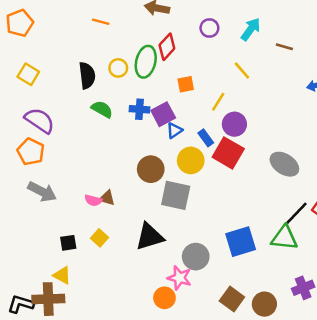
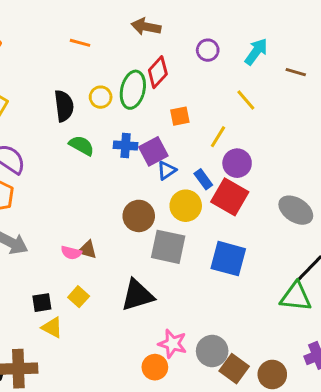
blue square: (241, 242) -> (228, 259), moved, turned 32
gray circle: (196, 257) -> (212, 351), moved
yellow triangle: (62, 275) -> (52, 328), moved

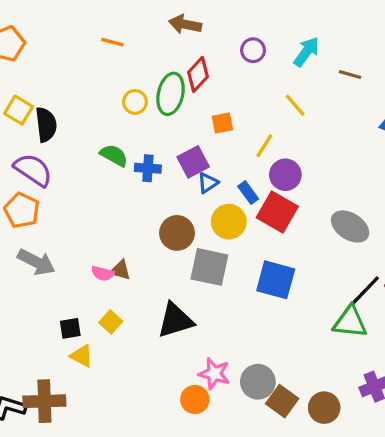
black semicircle: (64, 106) -> (46, 125), moved
blue cross: (126, 146) -> (148, 168), moved

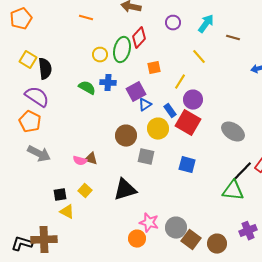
blue cross: (148, 168) -> (108, 83), moved
gray square: (209, 267) -> (146, 157), size x0.7
blue square: (276, 280) -> (187, 165), size x0.7

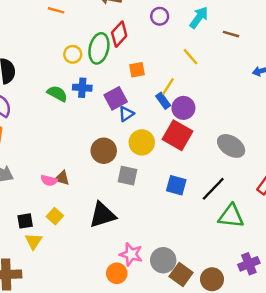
blue rectangle: (170, 111) -> (163, 101), moved
black line: (242, 172) -> (213, 189), moved
yellow triangle: (67, 212) -> (33, 241), turned 35

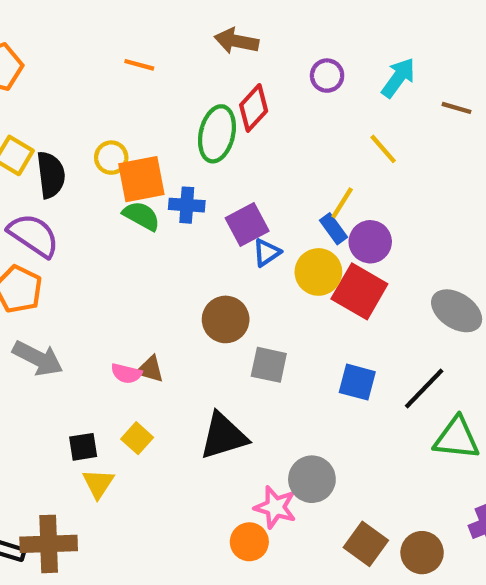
yellow circle: (73, 54) -> (111, 158), moved
orange square: (137, 70) -> (141, 179), moved, size x1.6
yellow circle: (142, 142) -> (318, 272), moved
gray circle: (163, 260) -> (312, 479), moved

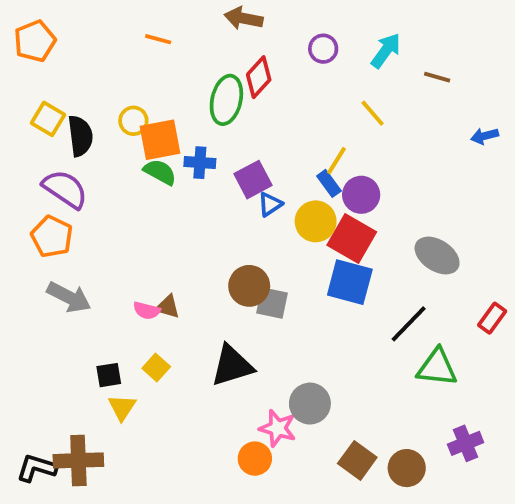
brown circle: (226, 319) -> (249, 286), moved
blue square: (357, 382) -> (350, 282), moved, size x1.4

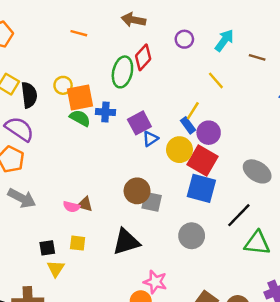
yellow square: (156, 367) -> (78, 243), turned -35
gray circle: (310, 404) -> (192, 236), moved

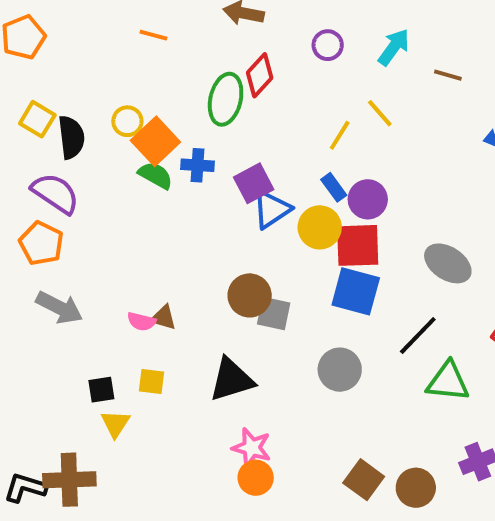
orange square: (80, 97) -> (155, 141), turned -32
yellow line: (193, 111) -> (340, 135), moved
blue triangle: (150, 139) -> (272, 209), size x1.5
red square: (203, 161) -> (358, 245), turned -32
pink star: (155, 282) -> (252, 448), moved

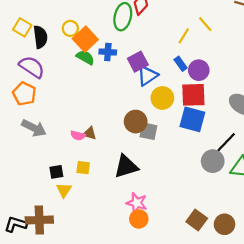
yellow circle: (320, 227) -> (162, 98), moved
gray circle: (340, 370) -> (213, 161), moved

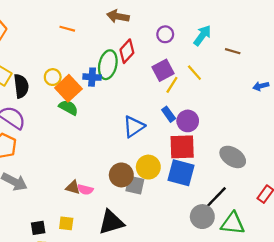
blue cross: (108, 52) -> (92, 77), moved
purple square: (138, 62) -> (163, 70), moved
yellow circle: (162, 98) -> (148, 167), moved
pink semicircle: (78, 135) -> (85, 190), moved

